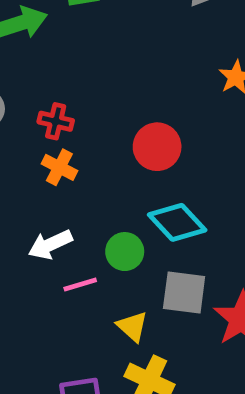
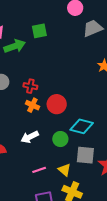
red circle: (157, 147) -> (57, 104), moved
cyan diamond: (177, 222) -> (82, 126), turned -30
pink line: (80, 284) -> (39, 170), moved

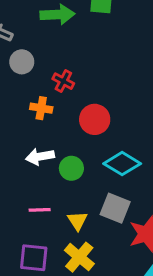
orange cross: (32, 105) -> (41, 108), moved, turned -32
green circle: (60, 139) -> (71, 168), moved

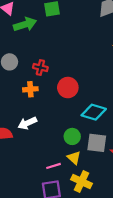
white arrow: (40, 157) -> (27, 123), moved
green circle: (71, 168) -> (72, 136), moved
pink line: (40, 210) -> (54, 166), moved

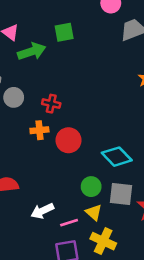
red circle: (68, 88) -> (68, 140), moved
cyan diamond: (94, 112) -> (117, 157), turned 30
white arrow: (27, 123) -> (42, 211), moved

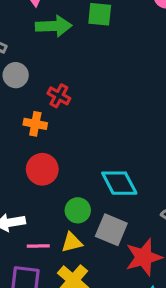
red circle: (68, 140) -> (42, 169), moved
yellow triangle: (94, 212) -> (72, 242), turned 48

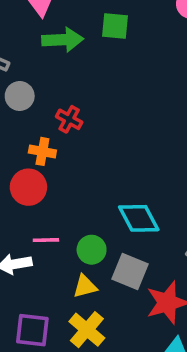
red circle: (42, 169) -> (28, 187), moved
pink line: (38, 246) -> (46, 240), moved

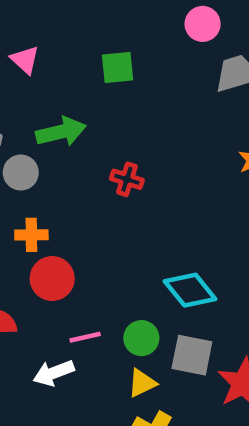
green arrow: (63, 40) -> (61, 132), moved
red cross: (69, 119) -> (127, 179), moved
orange cross: (42, 151) -> (31, 235), moved

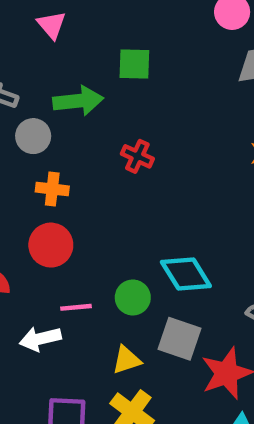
green square: (118, 67) -> (134, 64), moved
orange cross: (31, 235) -> (52, 189), moved
green circle: (141, 338) -> (133, 297), moved

